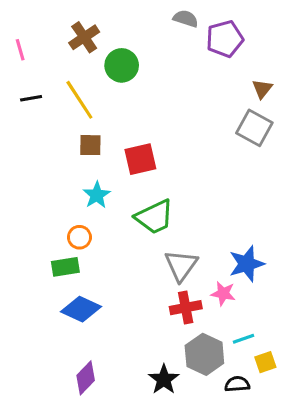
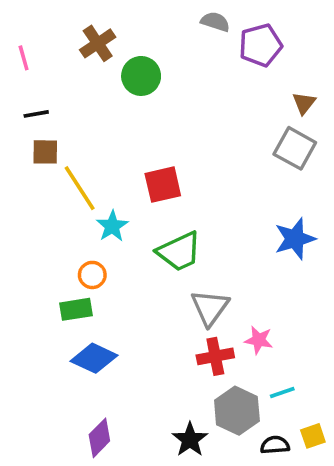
yellow line: (79, 100) -> (80, 188), moved
brown square: (90, 145) -> (45, 152), moved
blue star: (247, 264) -> (295, 239), moved
yellow square: (265, 362) -> (313, 436), moved

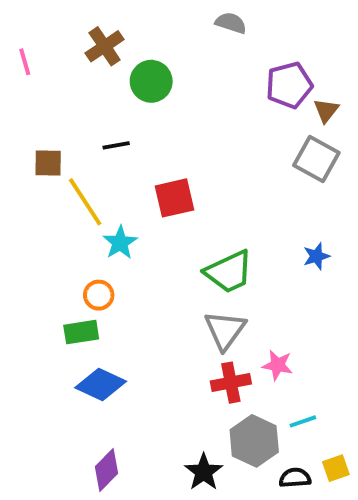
purple pentagon: (260, 45) -> (289, 85), moved
black line: (36, 114) -> (116, 145), moved
blue star: (295, 239) -> (316, 256), size x0.6
green trapezoid: (179, 251) -> (229, 272), moved

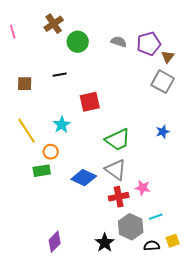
gray semicircle: (231, 23) -> (119, 42), moved
yellow line: (85, 202) -> (27, 131), moved
gray triangle: (225, 330) -> (116, 170), turned -30
blue diamond: (101, 385) -> (84, 178), moved

